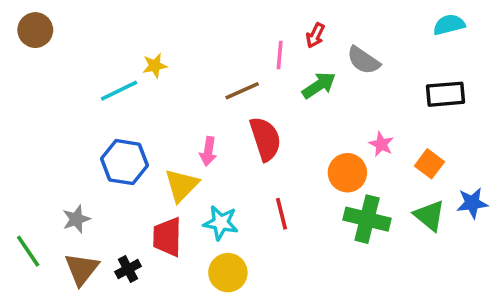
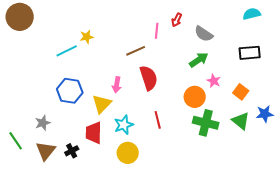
brown circle: (35, 30) -> (20, 17), size x1.4
green arrow: (319, 85) -> (199, 60), moved
cyan star: (221, 223) -> (124, 125), turned -30

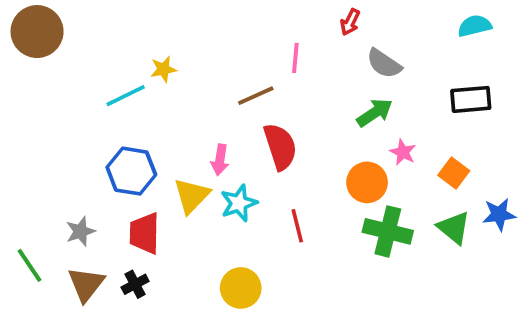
red arrow: (177, 20) -> (350, 22), moved
cyan star: (124, 125) -> (239, 203), moved
red trapezoid: (94, 133) -> (145, 233), moved

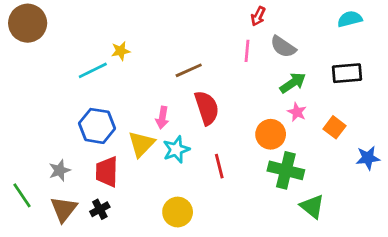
pink line: (295, 58) -> (247, 51), moved
green arrow: (375, 113) -> (293, 83), moved
green triangle: (454, 228) -> (312, 206), moved

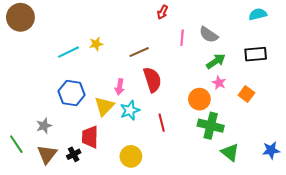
red arrow: (258, 16) -> (163, 12), moved
yellow star: (121, 51) -> (96, 44), moved
blue star: (368, 158) -> (271, 150), moved
red trapezoid: (107, 172) -> (90, 137), moved

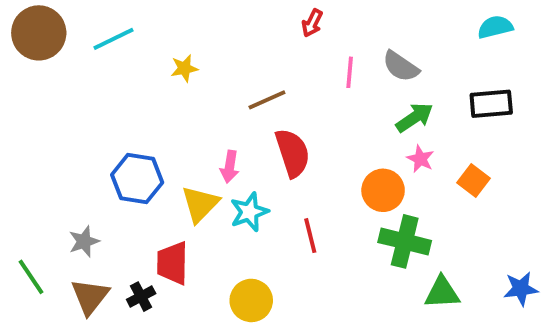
yellow star: (96, 44) -> (184, 68), moved
cyan line: (69, 52) -> (114, 39), moved
green triangle: (230, 152) -> (442, 293), turned -42

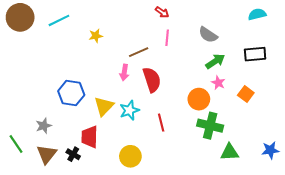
red arrow: (312, 23) -> (162, 12), turned -80
pink line: (350, 72) -> (167, 38), moved
pink arrow: (230, 167) -> (124, 73), moved
black cross: (141, 297) -> (73, 154), turned -32

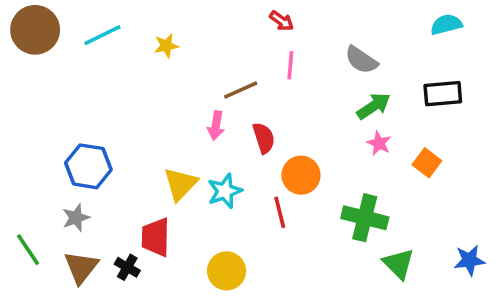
yellow star: (96, 36) -> (166, 46), moved
red semicircle: (152, 80) -> (264, 138), size x0.7
blue hexagon: (71, 93) -> (88, 166), moved
orange circle: (199, 99) -> (301, 175), moved
green triangle: (230, 152) -> (398, 264), turned 48

